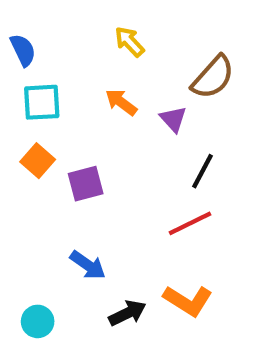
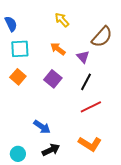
black line: (203, 171) -> (86, 82), moved
purple square: (86, 184) -> (53, 79), moved, turned -36
black arrow: (127, 313) -> (51, 150), moved

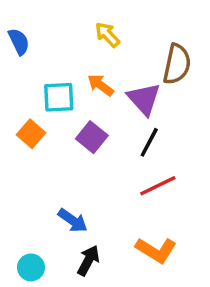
brown semicircle: (102, 37) -> (177, 64), turned -30
cyan square: (20, 49) -> (59, 97), moved
purple triangle: (83, 57) -> (144, 99), size x1.5
black arrow: (51, 150) -> (88, 260), turned -36

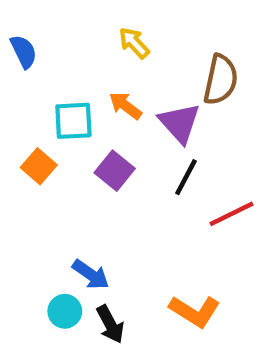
red line: (158, 186) -> (231, 214), moved
black arrow: (88, 260) -> (110, 324), turned 124
cyan circle: (31, 267) -> (65, 311), moved

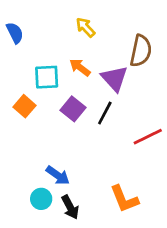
black line: (186, 177) -> (105, 113), moved
orange L-shape: (195, 311) -> (124, 199), turned 36

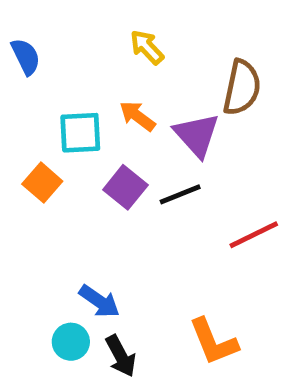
black line: (105, 113) -> (180, 194), turned 40

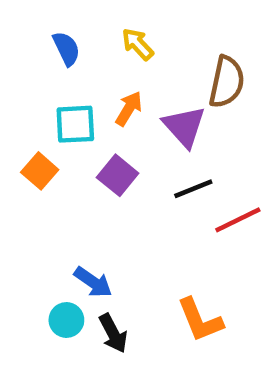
blue semicircle: (26, 57) -> (66, 49), moved
orange arrow: (137, 116) -> (129, 109), turned 84
black line: (180, 194) -> (193, 189), moved

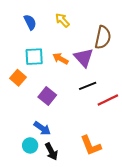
orange arrow: (129, 109) -> (60, 59), moved, turned -91
purple square: (118, 175) -> (47, 96), moved

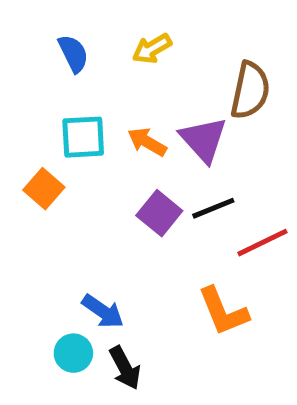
yellow arrow: (62, 20) -> (152, 49), turned -77
purple square: (47, 96) -> (159, 213), moved
orange L-shape: (91, 145) -> (223, 311), moved

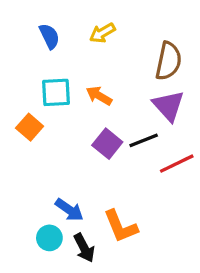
purple triangle: (204, 140) -> (168, 106), moved
orange L-shape: (223, 311) -> (121, 226), moved

